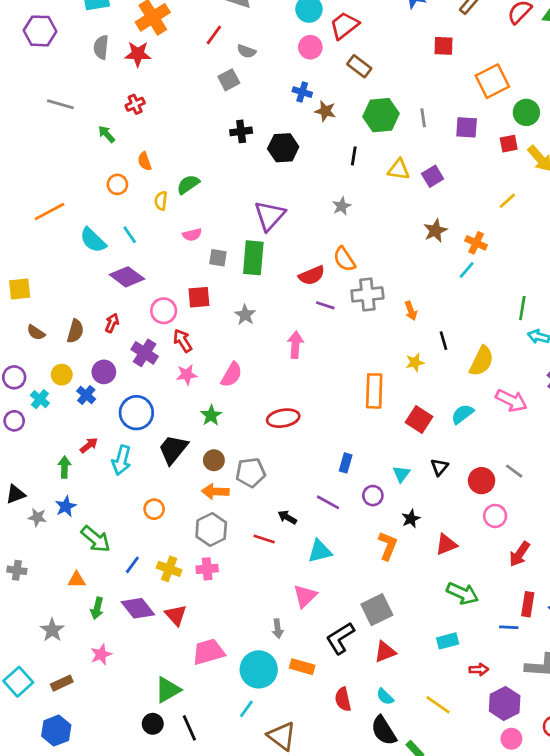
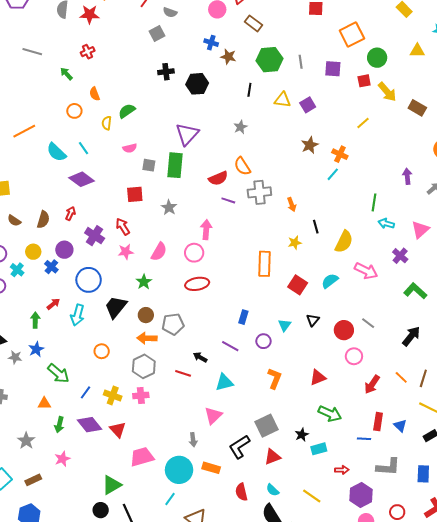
pink circle: (164, 311) -> (194, 253), moved
black star: (411, 519) -> (302, 435), moved

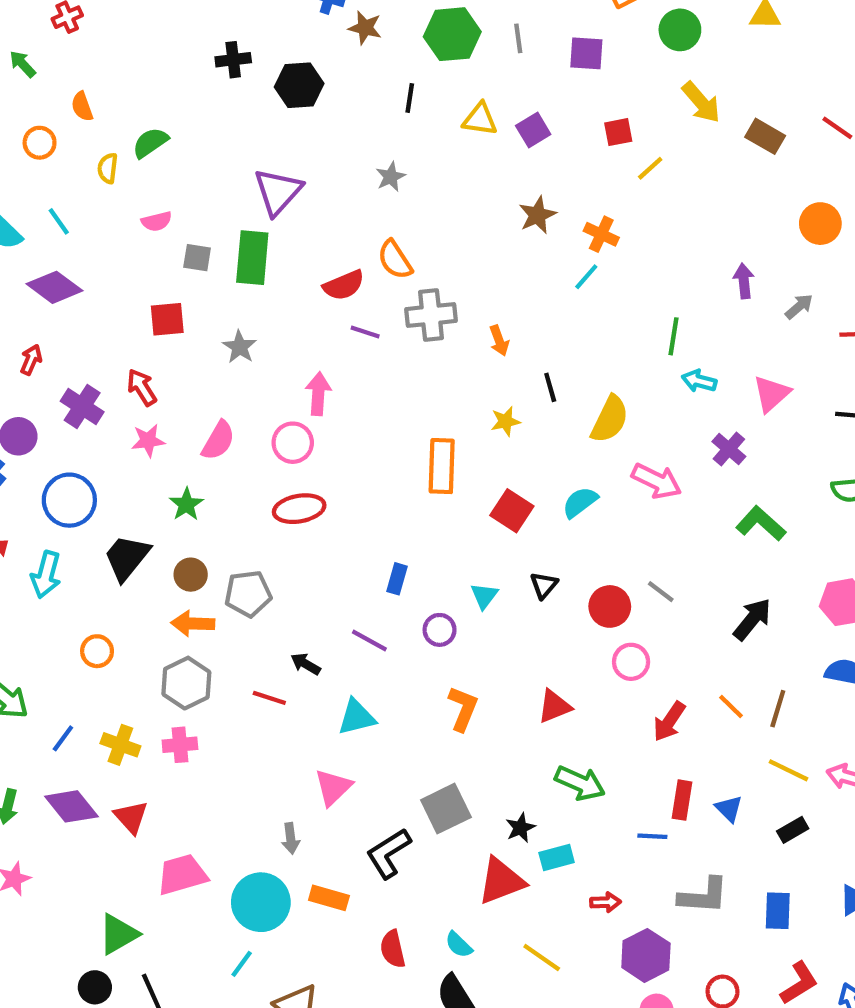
red square: (364, 81) -> (618, 132), moved
red triangle: (273, 457) -> (501, 881), moved, size x1.4

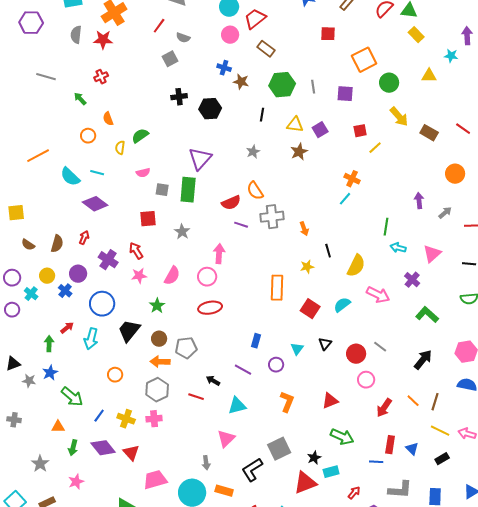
brown star: (537, 215) -> (299, 152), moved
cyan line: (59, 221) -> (97, 173), turned -40
red arrow: (605, 902) -> (354, 493), turned -48

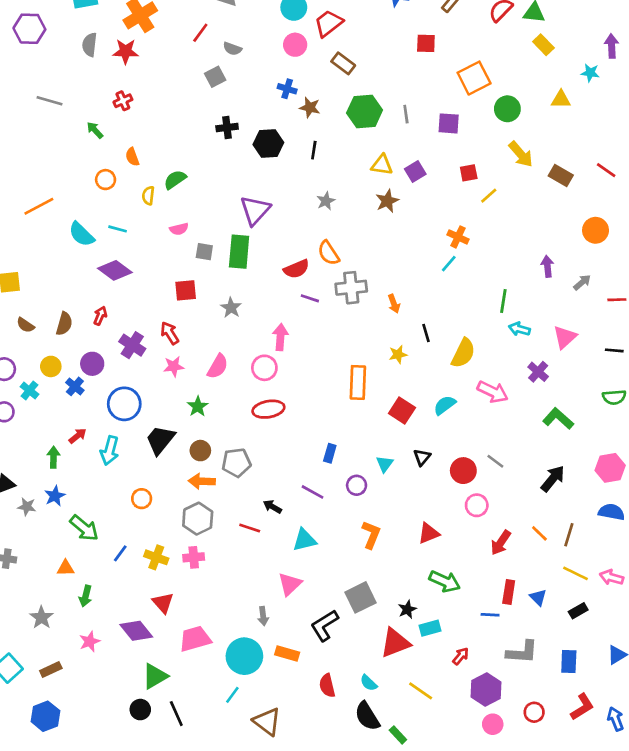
black line: (262, 115) -> (314, 150), moved
purple diamond: (103, 448) -> (136, 631), moved

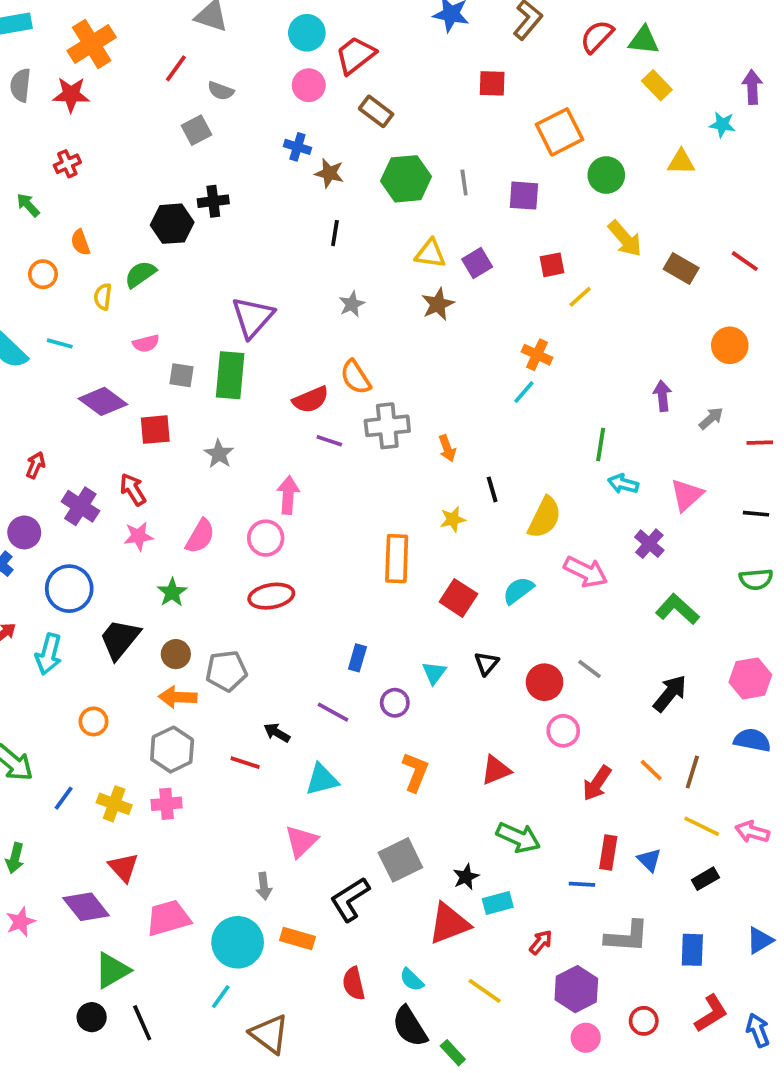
black hexagon: (268, 144) -> (172, 224), moved
purple diamond: (115, 270) -> (103, 401), moved

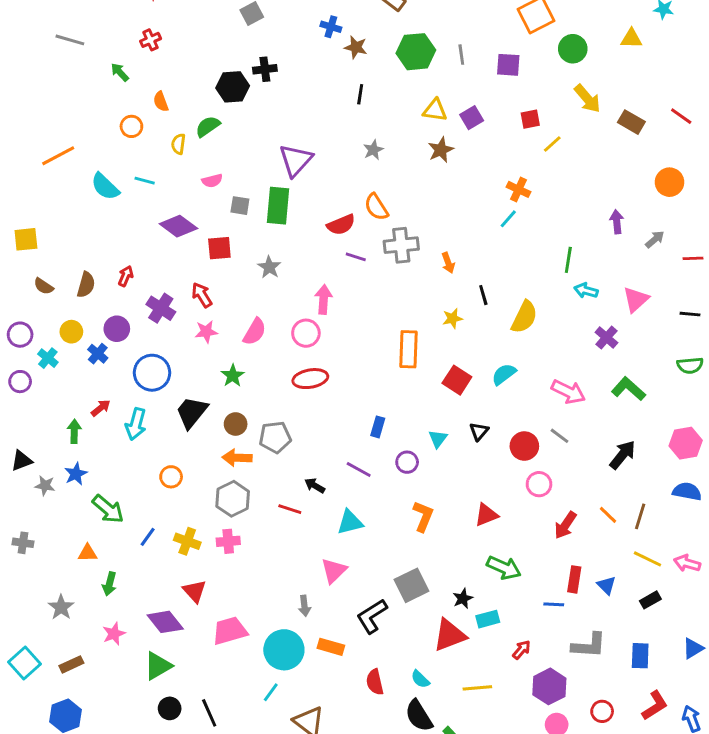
pink arrow: (586, 572) -> (568, 392), moved
green triangle: (112, 970) -> (158, 666), moved
yellow line: (485, 991) -> (477, 688), turned -40

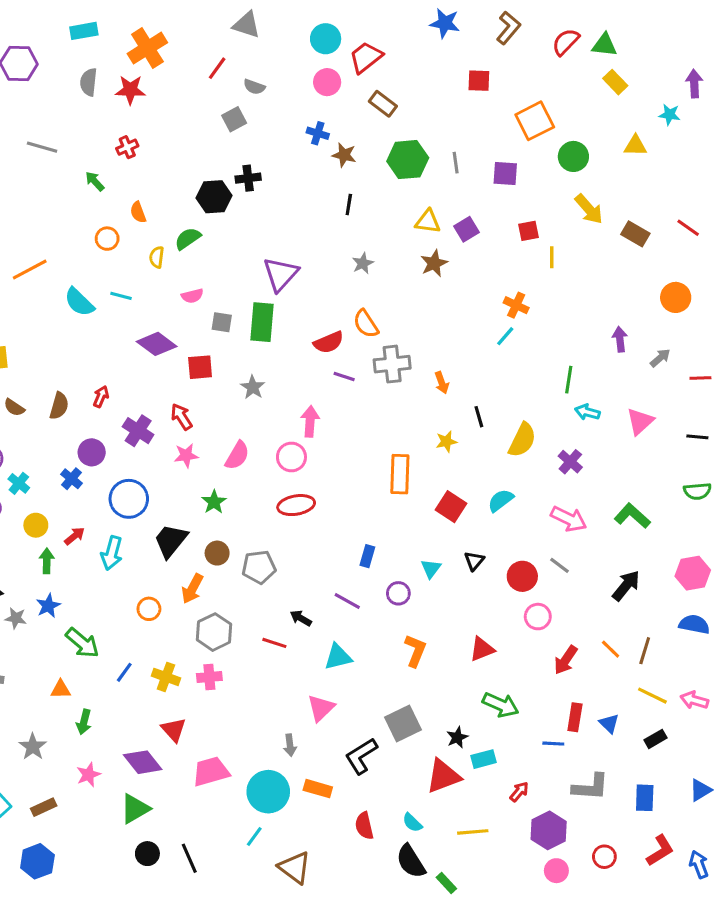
yellow line: (552, 144) -> (552, 257), turned -48
yellow circle: (71, 332) -> (36, 525), moved
purple cross: (606, 338) -> (570, 462), moved
orange arrow: (237, 458) -> (192, 589), moved, turned -64

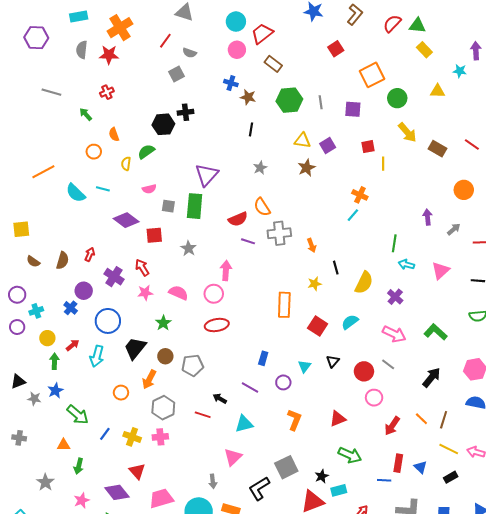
red square: (479, 81) -> (336, 49), turned -35
pink semicircle: (237, 455) -> (178, 293), turned -96
cyan cross: (19, 483) -> (36, 311), turned 32

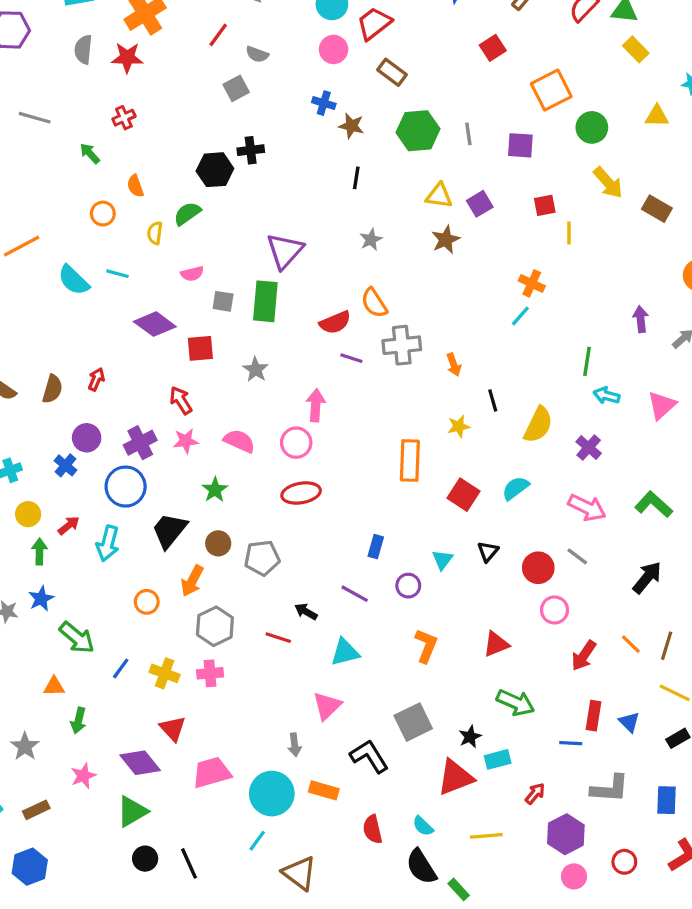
purple cross: (114, 277) -> (140, 443), moved, turned 30
black L-shape: (259, 488) -> (369, 756), turned 90

